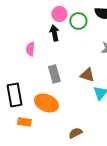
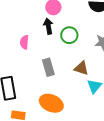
green circle: (78, 21) -> (69, 35), moved
orange ellipse: (46, 103) -> (51, 103), moved

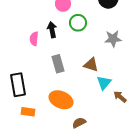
black arrow: (48, 26) -> (52, 30), moved
green circle: (69, 35) -> (78, 23), moved

